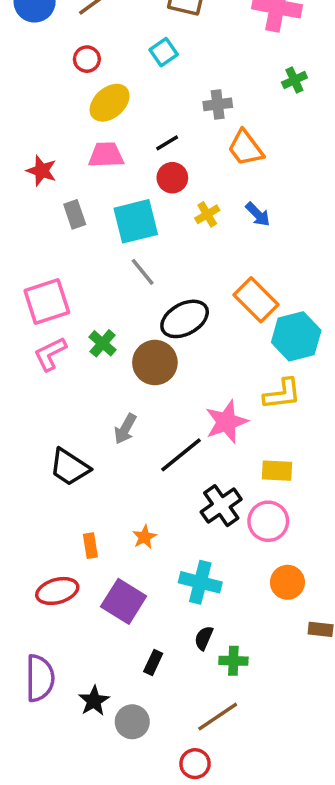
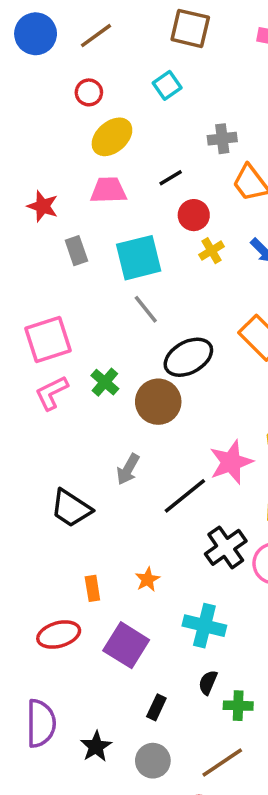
red circle: (172, 178) -> (194, 215), moved
gray circle: (132, 722) -> (153, 761), moved

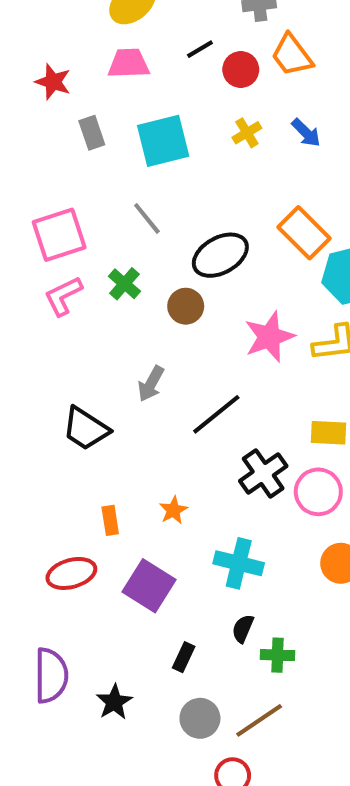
red circle: (194, 215) -> (241, 70), moved
gray line: (146, 309) -> (147, 218), moved
brown circle: (158, 402) -> (186, 306), size x0.7
pink star: (231, 462) -> (269, 337), moved
gray circle: (153, 761) -> (200, 718), moved

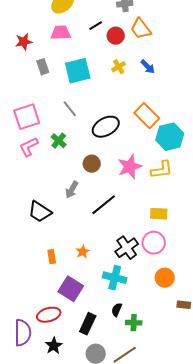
red star: (53, 82) -> (24, 42), turned -30
brown circle: (186, 306) -> (92, 164), moved
black cross: (263, 473) -> (127, 248), moved
red ellipse: (71, 573) -> (49, 315), moved
black rectangle: (184, 657) -> (88, 324), size x1.5

